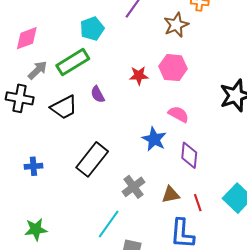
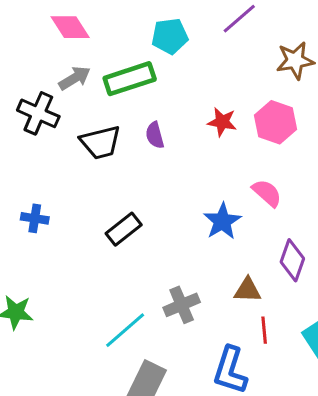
pink diamond: (27, 38) -> (70, 27), turned 64
purple diamond: (189, 155) -> (292, 260), moved
black rectangle: (92, 159) -> (124, 229), size x0.7
gray cross: (134, 187) -> (182, 305), moved
brown triangle: (171, 195) -> (248, 290), moved

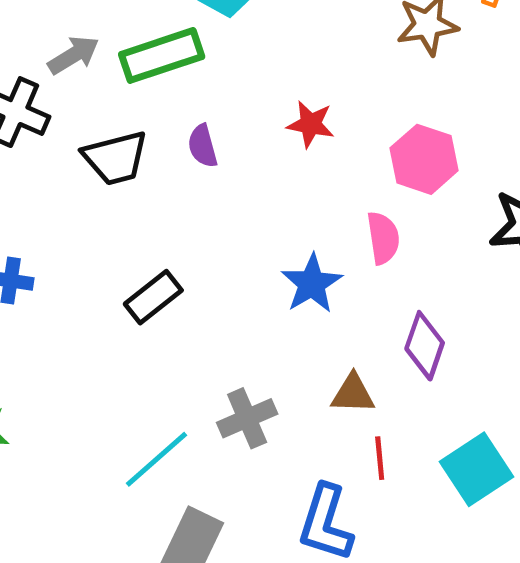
pink hexagon: (275, 122) -> (424, 159), moved
pink semicircle: (267, 193) -> (383, 238), turned 40

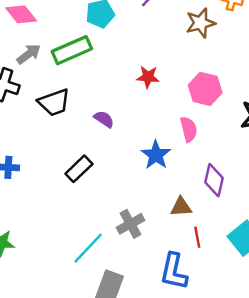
purple semicircle: (203, 146) -> (104, 119), moved, turned 144

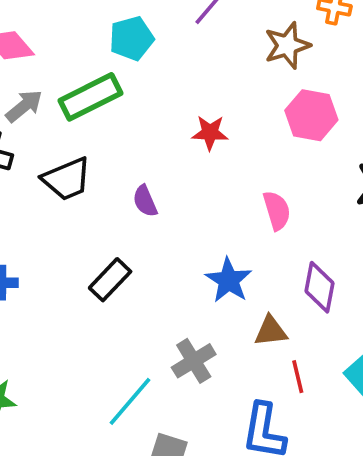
pink hexagon: (205, 89) -> (311, 115), moved
purple semicircle: (104, 119) -> (145, 201), turned -144
blue star: (156, 155) -> (229, 280), moved

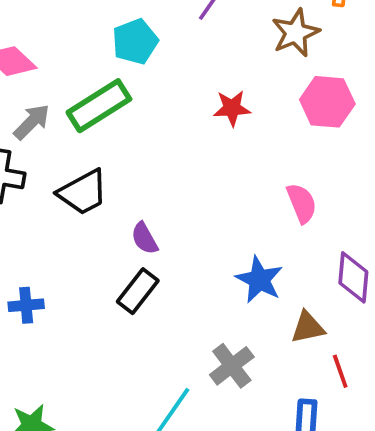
red star: (210, 133) -> (232, 108), moved
purple semicircle: (145, 201) -> (145, 238), moved

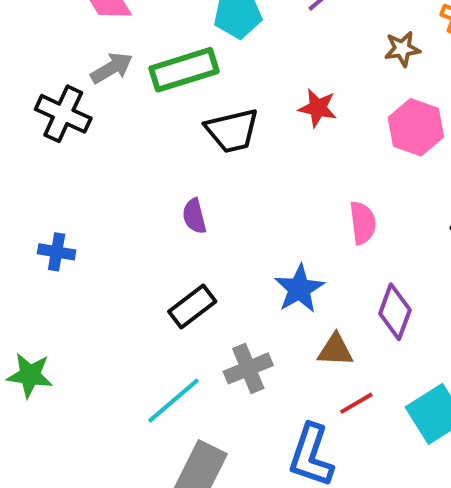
brown star: (295, 33) -> (402, 49), size x0.7
black trapezoid: (83, 192) -> (232, 131), moved
black rectangle: (138, 291) -> (192, 306), moved
red line: (340, 371) -> (356, 403), turned 64

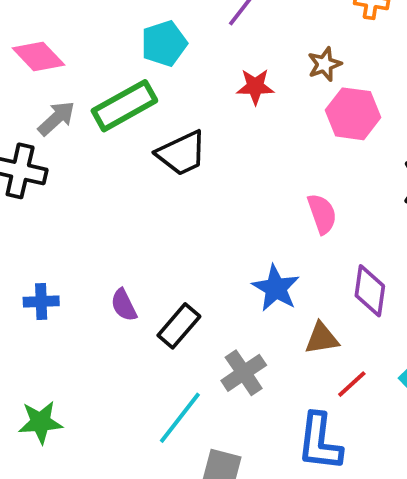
brown star: (402, 49) -> (324, 64), moved
red star: (318, 108) -> (255, 87), moved
purple semicircle: (194, 216) -> (124, 305), moved

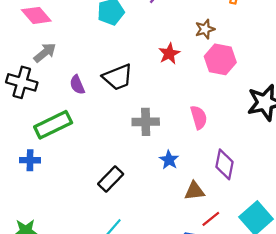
red star: (255, 87) -> (169, 54), moved, turned -30
green rectangle: (124, 106) -> (53, 125), moved
blue star: (276, 288) -> (169, 160), size x0.7
purple semicircle: (124, 305) -> (77, 85), moved
gray cross: (244, 373) -> (146, 122), moved, turned 30

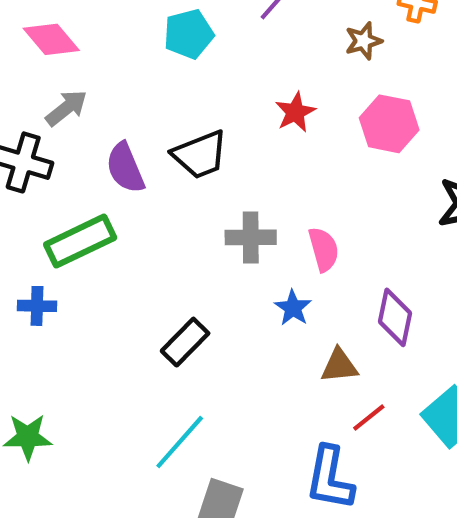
brown star: (205, 29) -> (363, 41), moved
purple semicircle: (77, 85) -> (125, 168), size x1.4
pink semicircle: (199, 117) -> (324, 249), moved

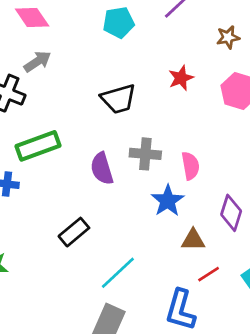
purple semicircle: (125, 168) -> (102, 169), moved
blue star: (293, 308) -> (168, 201), size x1.4
black rectangle: (185, 342) -> (74, 232), moved
cyan line: (180, 442) -> (118, 273), moved

